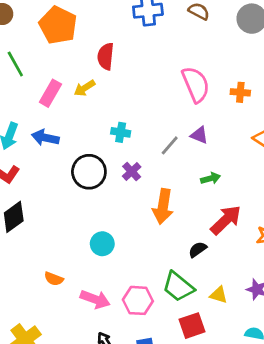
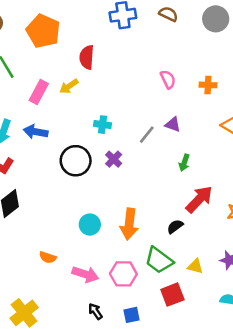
pink semicircle: (196, 84) -> (168, 79), size x0.6
green arrow: (211, 178) -> (184, 163), turned 126
orange arrow: (163, 206) -> (129, 224), moved

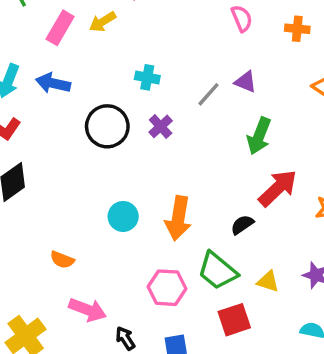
green arrow: (184, 163) -> (259, 136), size x1.5
pink arrow: (85, 274) -> (88, 310), moved

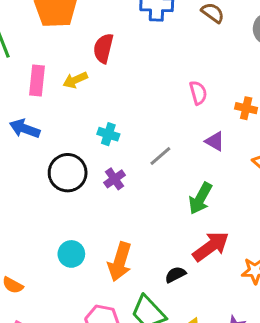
pink rectangle: (60, 28) -> (37, 81), turned -32
purple triangle: (246, 82) -> (215, 141), moved

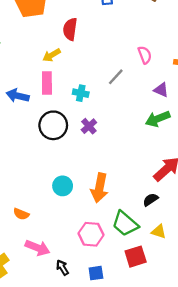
pink rectangle: (37, 81) -> (47, 83), moved
gray line: (160, 156) -> (116, 77), moved
green arrow: (200, 198) -> (158, 119), moved, turned 45
black semicircle: (175, 275) -> (151, 200), moved

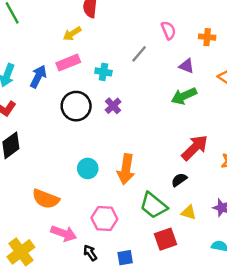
pink rectangle: (47, 83) -> (68, 63), turned 70
blue arrow: (18, 96) -> (38, 77), turned 105
orange semicircle: (21, 214) -> (46, 199), size x1.6
pink hexagon: (91, 234) -> (104, 219), moved

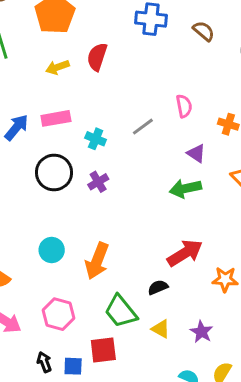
yellow arrow: (72, 34) -> (57, 67), moved
red square: (166, 239) -> (103, 350), moved
black arrow: (90, 253) -> (44, 362), moved

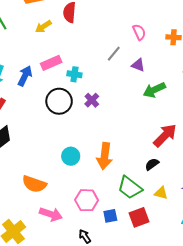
cyan cross: (96, 139) -> (74, 74), moved
purple triangle: (196, 153) -> (138, 65), moved
red square: (103, 350) -> (139, 217), moved
blue square: (73, 366) -> (110, 216), moved

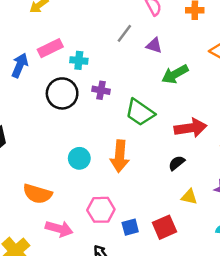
purple cross: (92, 100) -> (101, 90), turned -32
red arrow: (165, 135) -> (191, 128), turned 40
green trapezoid: (130, 188) -> (140, 112), moved

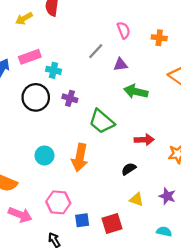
purple triangle: (154, 45) -> (120, 65), turned -32
green arrow: (175, 74) -> (136, 92), turned 35
red arrow: (191, 128) -> (144, 140), size x0.7

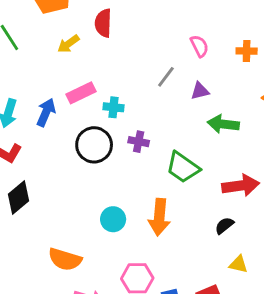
red arrow: (144, 140) -> (241, 186), size x1.4

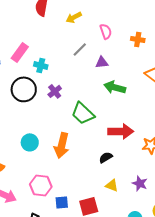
yellow arrow: (68, 44) -> (74, 17), moved
pink rectangle: (81, 93) -> (20, 52), turned -36
purple cross: (139, 142) -> (55, 91), turned 32

